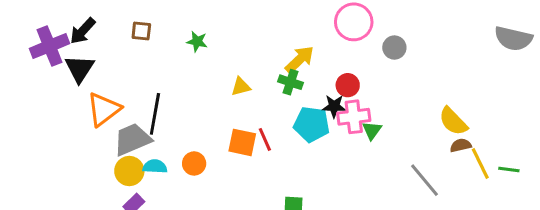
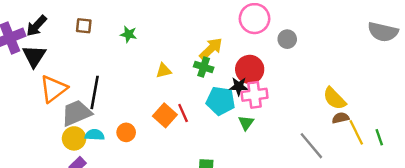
red circle: (348, 85) -> (250, 69), size x1.5
green triangle: (372, 130) -> (246, 123), moved
orange square: (242, 142) -> (165, 115), turned 30
green line: (509, 170) -> (379, 137), turned 63

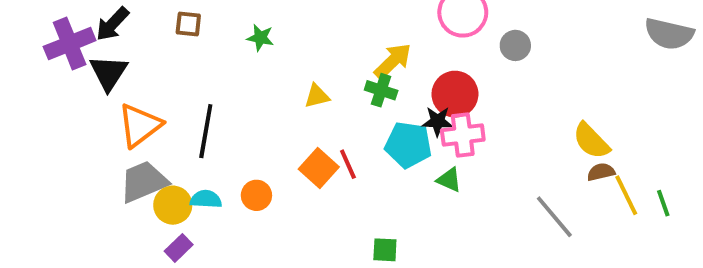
gray trapezoid: (76, 113) -> (144, 182), moved
green triangle: (246, 123) -> (449, 180), turned -42

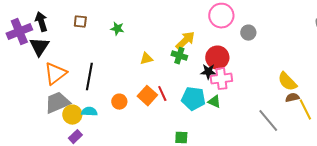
black arrow: (112, 24) -> (41, 22), turned 120
cyan pentagon: (408, 145) -> (193, 99), moved
orange circle: (256, 195) -> (119, 102), moved

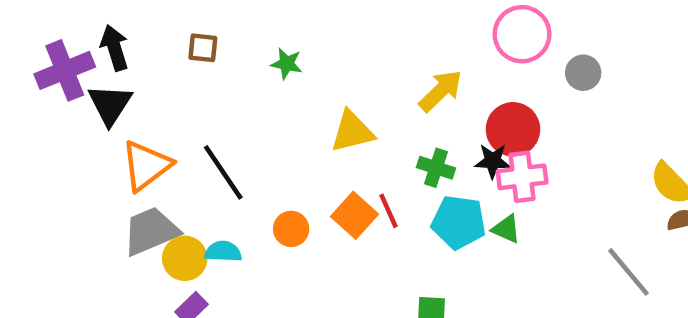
green cross: (179, 56) -> (436, 168), moved
yellow triangle: (146, 59) -> (352, 132), size x1.5
black line: (89, 77) -> (223, 172), turned -44

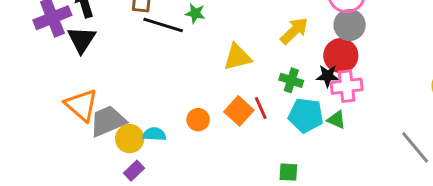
gray circle: (583, 73) -> (350, 25), moved, size x1.4
orange triangle: (146, 166) -> (82, 105), moved, turned -42
black line: (223, 172) -> (163, 25), moved, turned -39

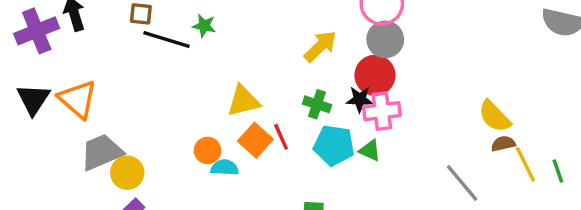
black triangle: (82, 40) -> (33, 99), moved
yellow triangle: (237, 57) -> (243, 101), moved
orange triangle: (82, 105) -> (78, 99), moved
cyan semicircle: (154, 134) -> (225, 168), moved

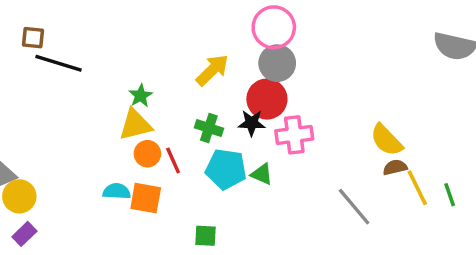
green star: (204, 26) -> (141, 96), moved, turned 30
pink cross: (382, 111) -> (294, 135), moved
orange square: (255, 140) -> (146, 198), moved, turned -32
orange circle: (208, 150) -> (147, 154), moved

